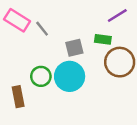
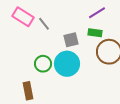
purple line: (117, 16) -> (97, 13), moved
brown rectangle: (18, 97) -> (28, 91), moved

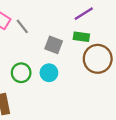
gray square: (71, 40) -> (54, 45), turned 35
cyan circle: (67, 64) -> (49, 73), size x0.6

